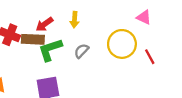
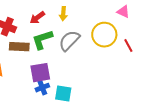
brown rectangle: (33, 39) -> (19, 47), moved
gray semicircle: (81, 51) -> (69, 41), size x1.6

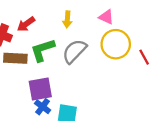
pink triangle: (123, 12) -> (106, 17), moved
red arrow: (37, 18) -> (26, 24), moved
blue cross: (42, 88) -> (43, 107), turned -32

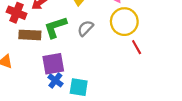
gray semicircle: (74, 51) -> (85, 28), size x0.7
red line: (144, 57) -> (137, 47), moved

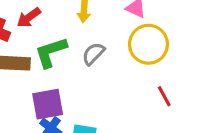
red line: (137, 47) -> (164, 96), moved

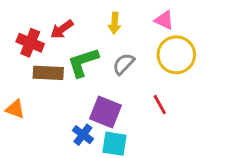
red line: (164, 96) -> (160, 105), moved
purple square: (48, 104) -> (106, 112), moved, turned 32

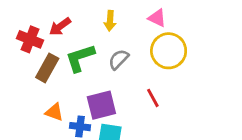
brown rectangle: (48, 73) -> (47, 68), turned -64
orange triangle: (15, 109) -> (54, 112), moved
purple square: (106, 112) -> (101, 105), turned -36
blue cross: (83, 135) -> (80, 127), turned -30

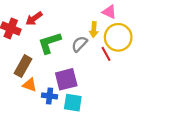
yellow arrow: (110, 21) -> (94, 30), moved
brown rectangle: (47, 68) -> (23, 66), moved
red line: (153, 98) -> (106, 54), moved

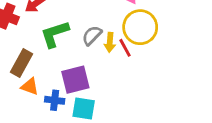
yellow arrow: (94, 30) -> (110, 42), moved

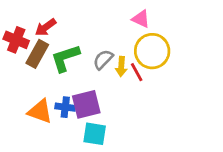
brown rectangle: (22, 63) -> (37, 54), moved
orange triangle: (30, 86) -> (40, 111), size x1.4
blue cross: (55, 100) -> (65, 107), moved

